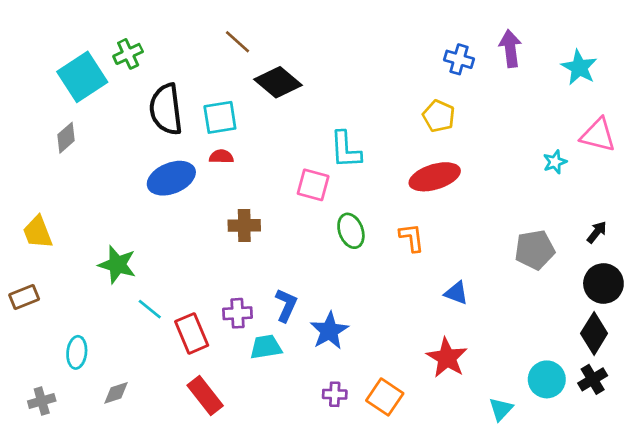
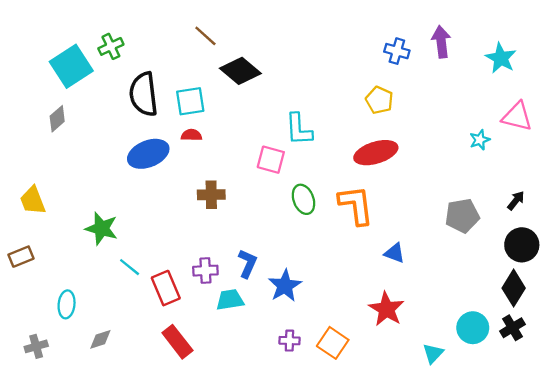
orange L-shape: (412, 238) -> (356, 205), size x1.6

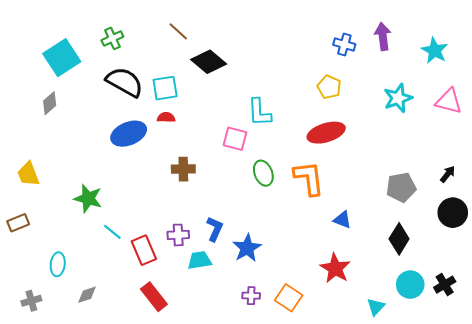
green cross: (111, 46) -> (112, 38), moved
black semicircle: (144, 94) -> (125, 82), turned 126
cyan star: (480, 140) -> (398, 98), moved, size x1.6
black diamond: (514, 288) -> (399, 239), moved

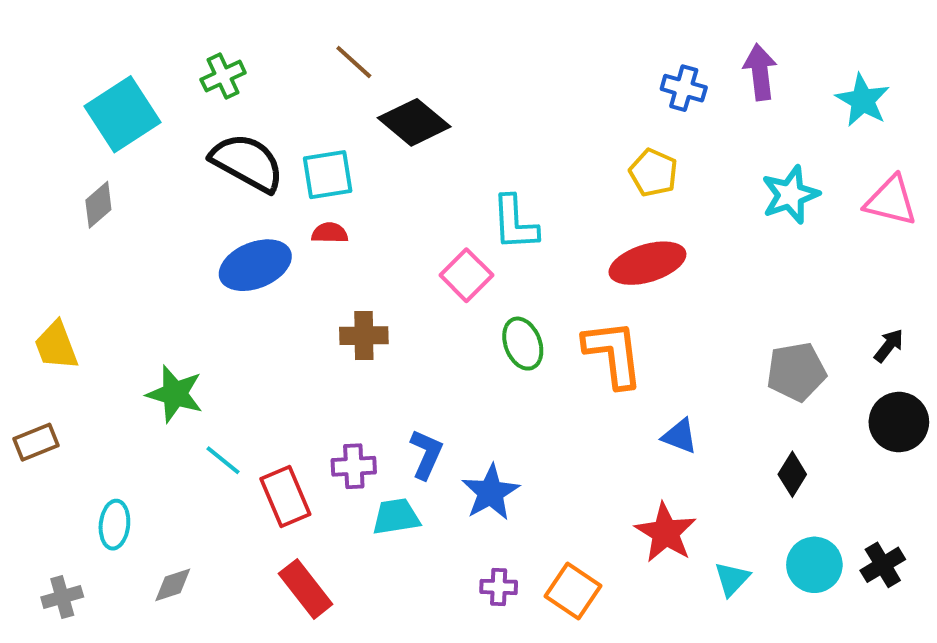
pink square: (235, 139) -> (466, 275), turned 30
black diamond: (399, 239) -> (792, 474), size x0.7
cyan triangle: (376, 307) -> (732, 579), moved

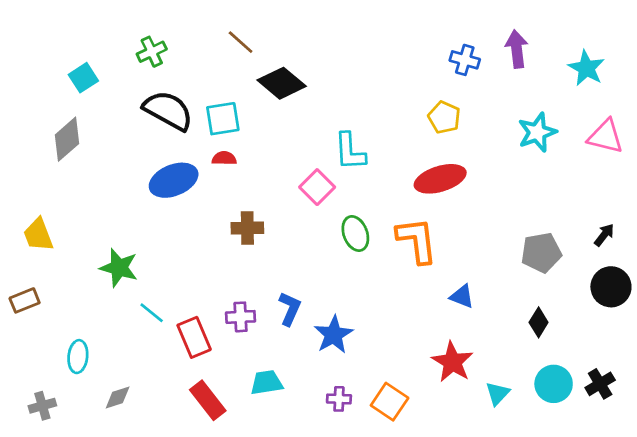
cyan square: (123, 114) -> (83, 78), size x0.6
gray diamond: (98, 205) -> (67, 139), size x1.4
cyan trapezoid: (396, 517) -> (267, 383), moved

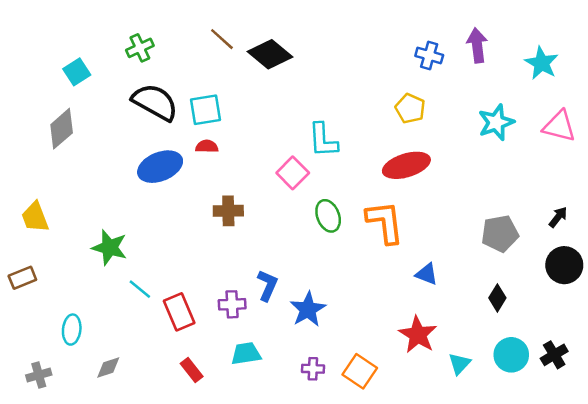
black diamond: (282, 83) -> (270, 54), moved
purple cross: (241, 317) -> (232, 304), moved
red rectangle: (208, 400) -> (192, 370), size x0.7

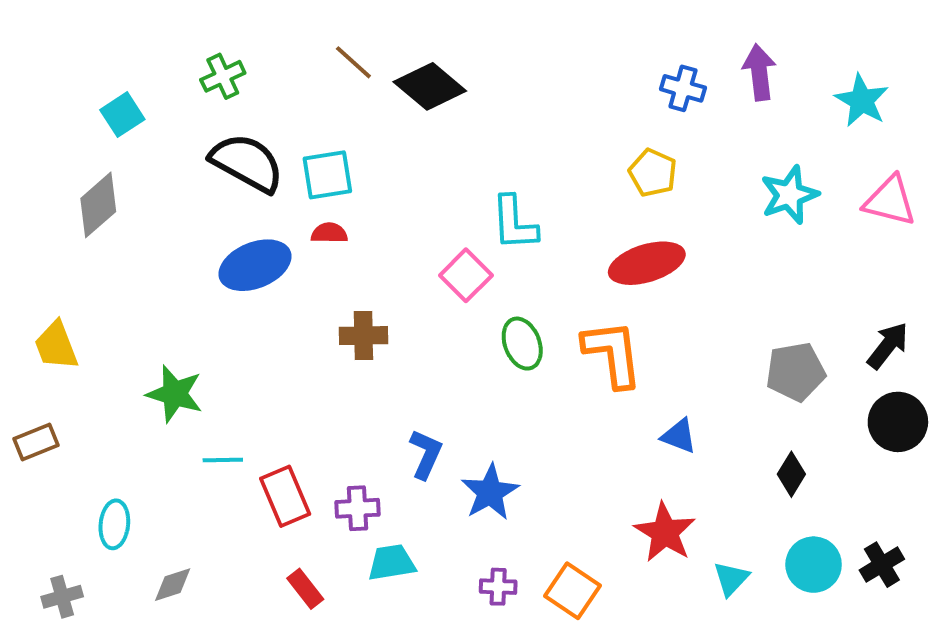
black arrow: (558, 217) -> (888, 346), size x1.4
cyan line: (140, 289) -> (223, 460), turned -40
purple cross: (232, 304) -> (357, 508), moved

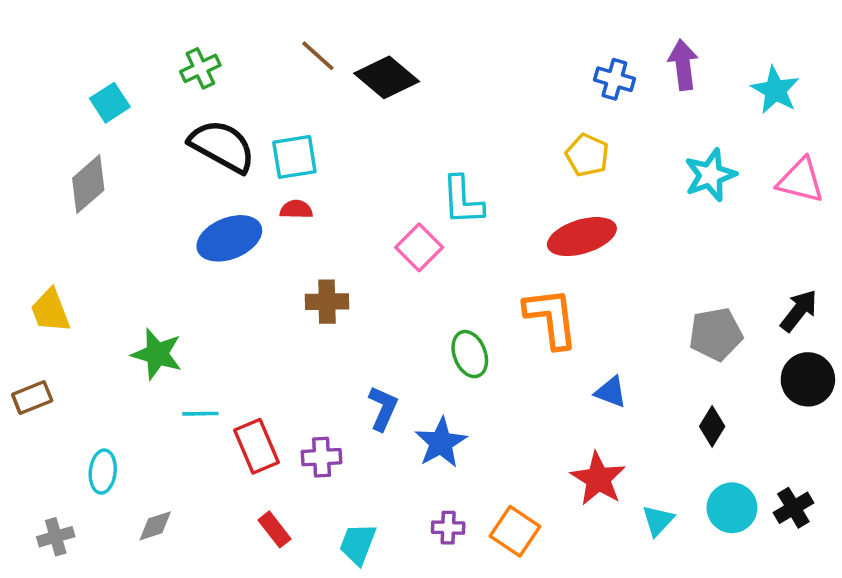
green ellipse: (522, 344) -> (470, 354), moved
cyan trapezoid: (392, 563) -> (358, 544), moved, turned -60

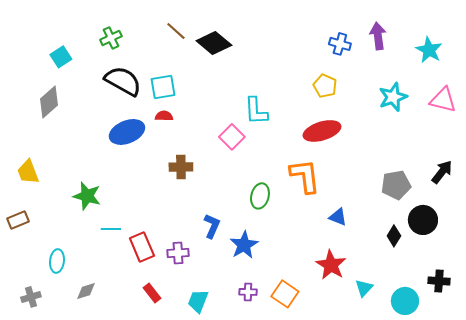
green ellipse: (470, 354) -> (260, 196), turned 35
black circle: (808, 379) -> (423, 220), moved
cyan circle: (732, 508) -> (405, 301), moved
black cross: (793, 508) -> (439, 281), turned 35

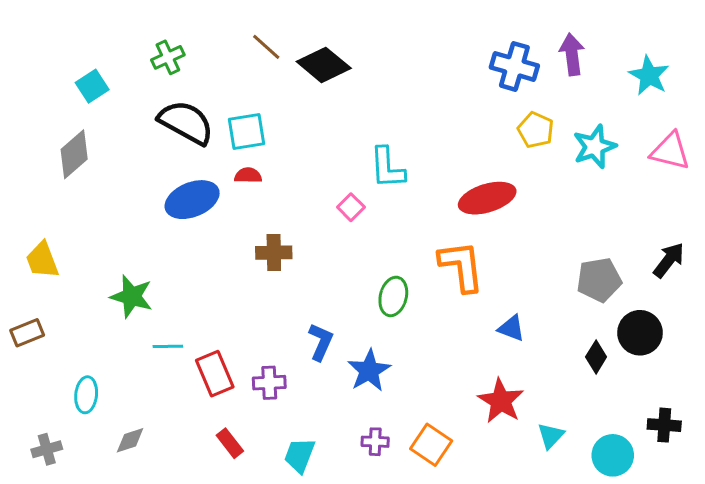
blue cross: (340, 44) -> (514, 66), size x1.4
yellow pentagon: (325, 86) -> (536, 130), moved
pink square: (232, 137) -> (351, 207), size x0.7

